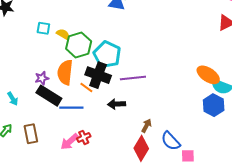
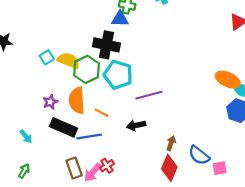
cyan square: (43, 28) -> (47, 57), turned -32
yellow semicircle: (63, 34) -> (68, 60), size x1.5
black cross: (98, 75) -> (106, 45), moved
purple star: (42, 78) -> (50, 102), moved
brown rectangle: (31, 134) -> (74, 168), moved

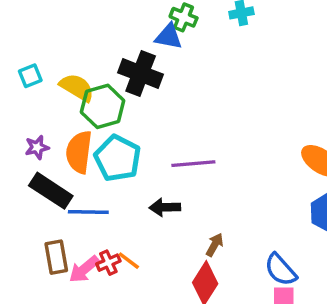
cyan square: (47, 57) -> (30, 76), moved
cyan pentagon: (118, 75) -> (118, 158), moved
orange line: (102, 113) -> (129, 261), moved
blue semicircle: (199, 155) -> (281, 270), moved

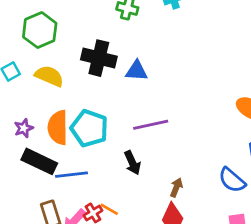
blue triangle: (169, 37) -> (137, 71), moved
green hexagon: (103, 106) -> (40, 30), moved
black arrow: (165, 207) -> (132, 163), turned -105
blue semicircle: (281, 270) -> (232, 180), moved

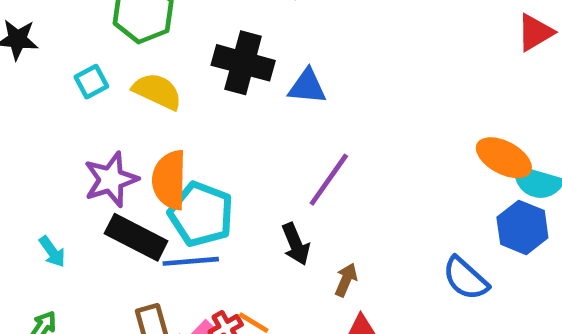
purple line: (151, 125) -> (329, 180), turned -44
purple star: (24, 128) -> (111, 179), size x1.6
cyan pentagon: (89, 128) -> (201, 214), moved
brown arrow: (176, 188) -> (346, 280), moved

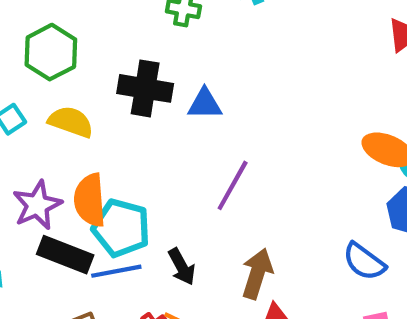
black arrow: (296, 244) -> (182, 267), moved
brown arrow: (346, 280) -> (257, 274), size x1.6

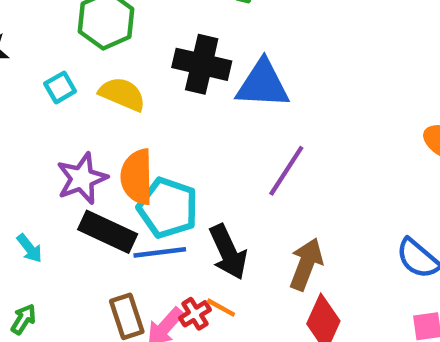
blue triangle: (205, 104) -> (263, 84), size x1.5
black arrow: (182, 267) -> (228, 252), size x1.4

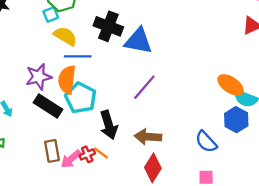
cyan square: (60, 87) -> (51, 14), moved
blue line: (160, 252) -> (78, 56), moved
brown arrow: (306, 264) -> (148, 137), turned -115

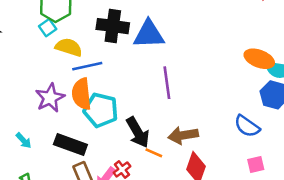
purple line: (144, 87) -> (167, 83), turned -36
black rectangle: (48, 106) -> (70, 145), moved
orange line: (101, 153) -> (154, 153), moved

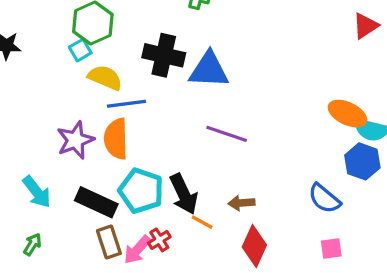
purple line: (167, 83) -> (227, 134), turned -68
cyan pentagon: (101, 110) -> (141, 191), moved
brown arrow: (183, 135) -> (241, 203), size x0.7
cyan arrow: (24, 141) -> (37, 192), size x1.5

